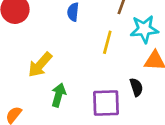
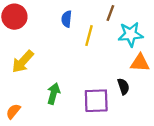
yellow line: (107, 42) -> (89, 36), moved
yellow arrow: (40, 65) -> (23, 62), moved

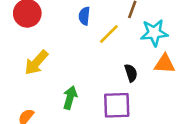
yellow line: (89, 36) -> (109, 34), turned 30
black semicircle: (123, 86) -> (131, 73), moved

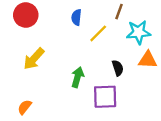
green arrow: (70, 98) -> (78, 77), moved

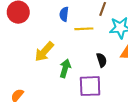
yellow line: (98, 33) -> (84, 29), turned 42
yellow arrow: (34, 59) -> (44, 52), moved

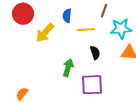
yellow arrow: (44, 52) -> (45, 33), moved
black semicircle: (102, 60) -> (95, 53), moved

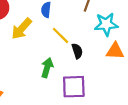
yellow line: (86, 30) -> (60, 35), moved, turned 48

